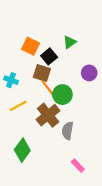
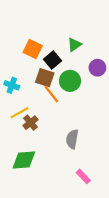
purple circle: (89, 73) -> (97, 68), moved
green circle: (62, 95) -> (70, 81), moved
brown cross: (48, 115) -> (30, 123), moved, size x0.6
green diamond: (22, 150) -> (24, 160), turned 50

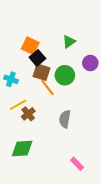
black square: (52, 60) -> (37, 58), moved
gray semicircle: (72, 139) -> (65, 119), moved

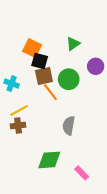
black square: (37, 58) -> (40, 61), turned -35
brown square: (41, 72) -> (44, 76), turned -30
brown cross: (28, 114) -> (18, 126), moved, turned 32
green diamond: (22, 148) -> (49, 160), moved

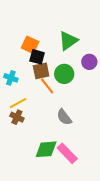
green triangle: (73, 44) -> (68, 41), size x1.5
brown cross: (18, 126) -> (17, 117), turned 32
gray semicircle: (69, 126) -> (64, 117), turned -48
pink rectangle: (82, 173) -> (67, 153), moved, size x1.5

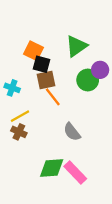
green circle: (64, 74) -> (88, 80), moved

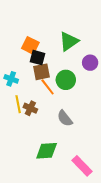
green circle: (88, 80) -> (66, 80), moved
yellow line: (20, 116) -> (18, 104), turned -72
brown cross: (19, 132) -> (30, 108), moved
pink rectangle: (75, 172) -> (82, 166), moved

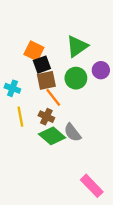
black square: (37, 58) -> (42, 65), turned -35
green circle: (66, 80) -> (76, 78), moved
brown cross: (30, 108) -> (46, 117), moved
green diamond: (47, 151) -> (52, 136), moved, turned 45

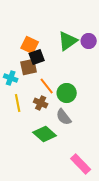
purple circle: (101, 70) -> (89, 41), moved
green circle: (76, 78) -> (67, 93), moved
brown square: (46, 80) -> (29, 67), moved
green diamond: (52, 136) -> (45, 134), moved

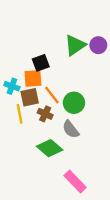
orange square: (30, 45) -> (33, 78), moved, turned -30
brown square: (29, 67) -> (30, 97), moved
pink rectangle: (81, 164) -> (75, 181), moved

